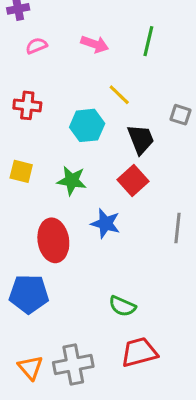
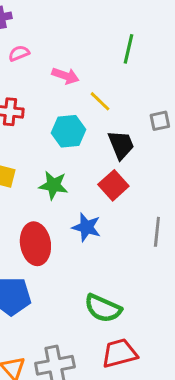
pink arrow: (95, 44) -> (65, 76), moved
gray square: (181, 115) -> (160, 121), turned -30
green semicircle: (122, 306) -> (103, 308), size x1.4

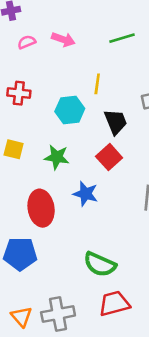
green line: (128, 49) -> (122, 38), turned 60
pink arrow: (65, 76) -> (63, 39), moved
yellow line: (100, 101) -> (97, 84), turned 54

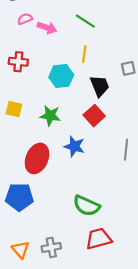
green line: (122, 38) -> (85, 21), moved, turned 50
pink arrow: (63, 39) -> (47, 28), moved
red ellipse: (41, 208) -> (37, 158), turned 32
gray cross: (58, 314) -> (51, 247), size x0.7

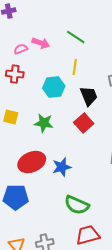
pink semicircle: (25, 19) -> (21, 49), moved
blue star: (74, 146) -> (62, 167), moved, turned -30
red ellipse: (37, 158) -> (32, 162), turned 44

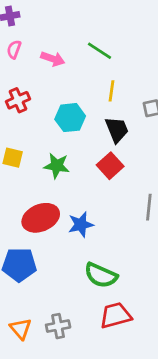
pink semicircle: (21, 49) -> (14, 49), moved, turned -48
yellow line: (75, 67) -> (112, 91), moved
red cross: (15, 74) -> (18, 100), turned -30

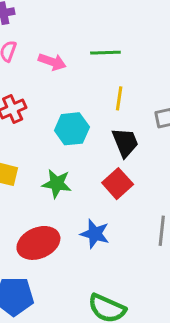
green line: (99, 51) -> (105, 53), turned -35
blue star: (81, 224) -> (95, 234), moved, turned 30

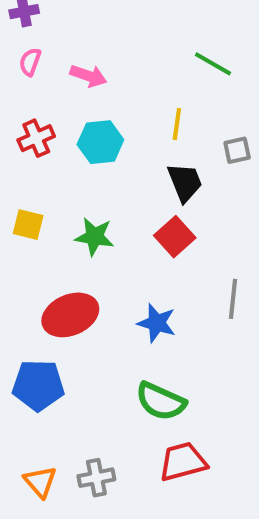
green line: (105, 53) -> (213, 64), moved, turned 32
cyan hexagon: (72, 129) -> (100, 142), moved
blue star: (95, 234) -> (157, 323), moved

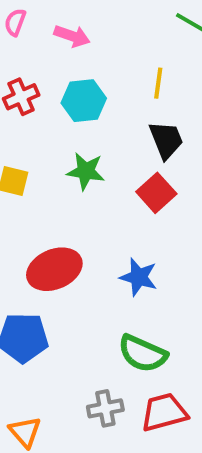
green star: (94, 237) -> (86, 171), moved
gray cross: (96, 478) -> (105, 408), moved

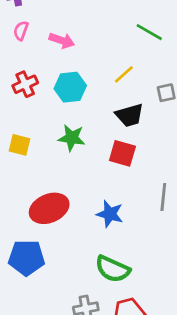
yellow line: (158, 83) -> (124, 74), turned 40
black trapezoid: (166, 140) -> (130, 115), turned 96
red square: (156, 193) -> (122, 153), turned -32

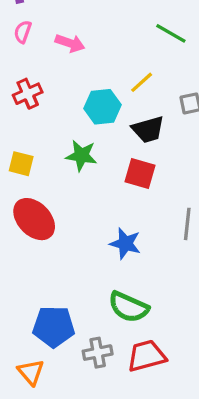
cyan hexagon: (70, 87) -> (103, 107), moved
red ellipse: (49, 208) -> (34, 219), moved, turned 69
blue pentagon: (27, 258) -> (54, 327), moved

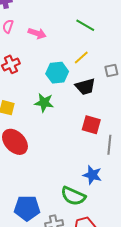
green line: (171, 33) -> (85, 25), moved
red square: (140, 173) -> (91, 125), moved
blue star: (125, 243) -> (92, 175), moved

